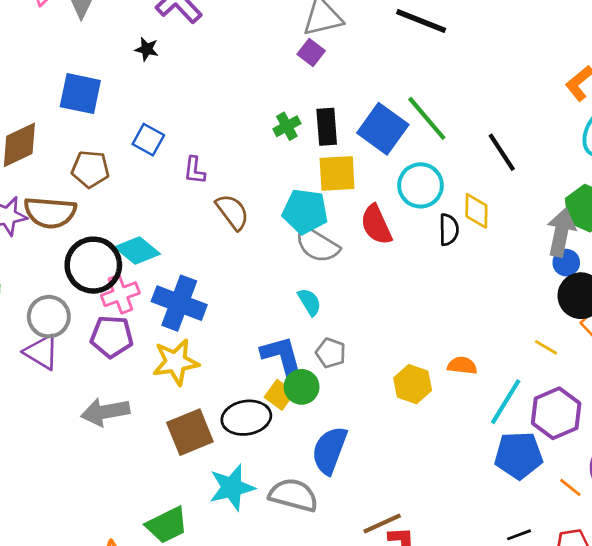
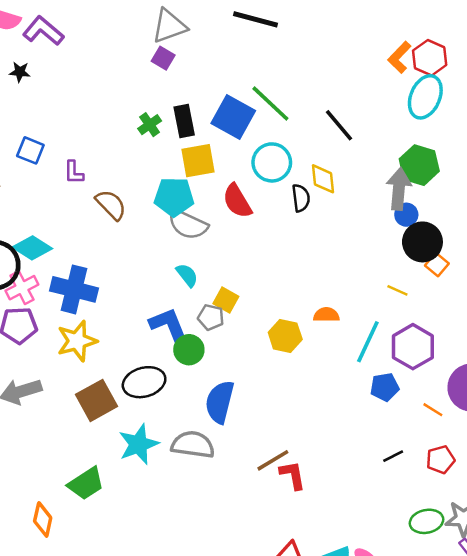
yellow square: (280, 395) -> (226, 300), moved
blue pentagon: (519, 455) -> (385, 387), size x0.7

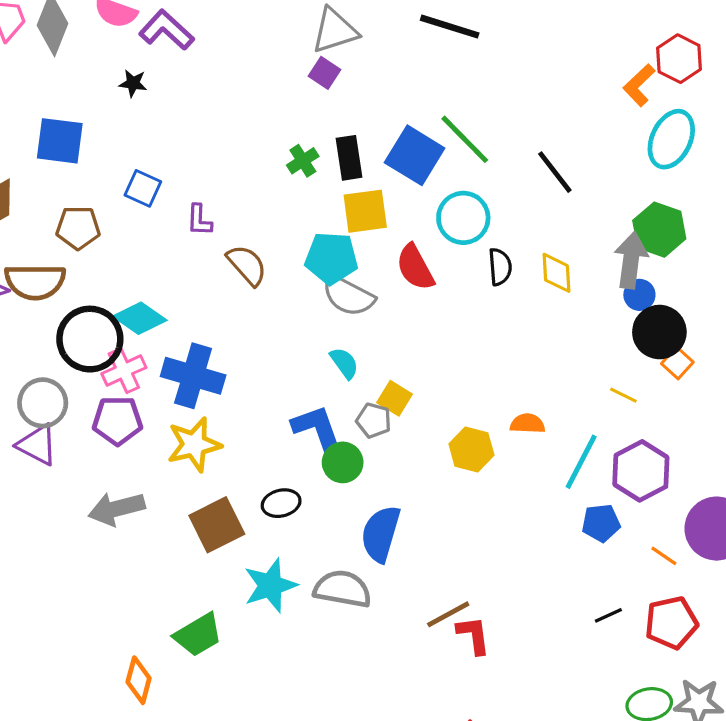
red hexagon: (430, 58) -> (679, 59), moved
yellow diamond: (323, 179) -> (556, 273), moved
black ellipse: (144, 382) -> (281, 503), size x0.7
red pentagon: (441, 460) -> (671, 623), size x1.4

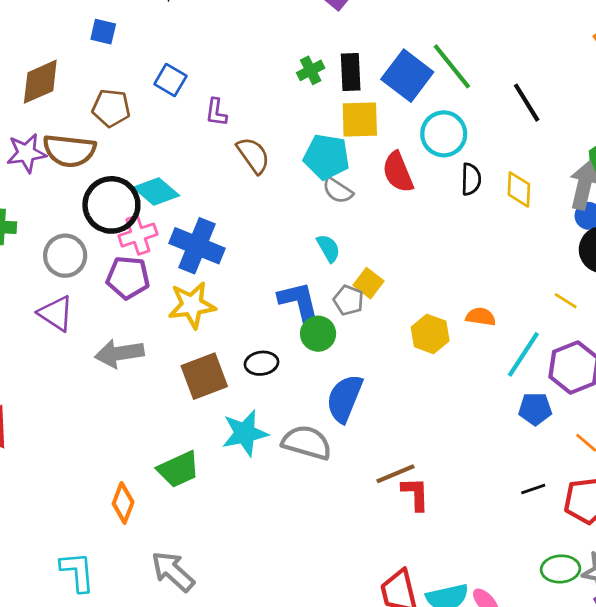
blue square: (60, 141) -> (103, 32), size x0.6
gray semicircle: (348, 296) -> (338, 190), size x0.7
purple triangle: (37, 445) -> (56, 313), moved

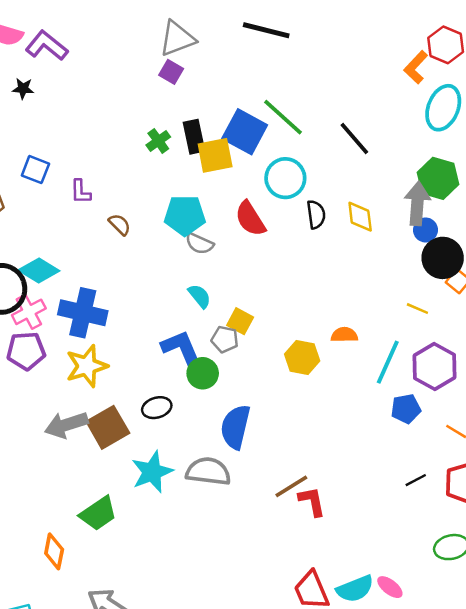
yellow square: (360, 119) -> (215, 155), moved
brown semicircle: (253, 155) -> (120, 224), size x0.7
gray arrow: (119, 353) -> (66, 425), moved

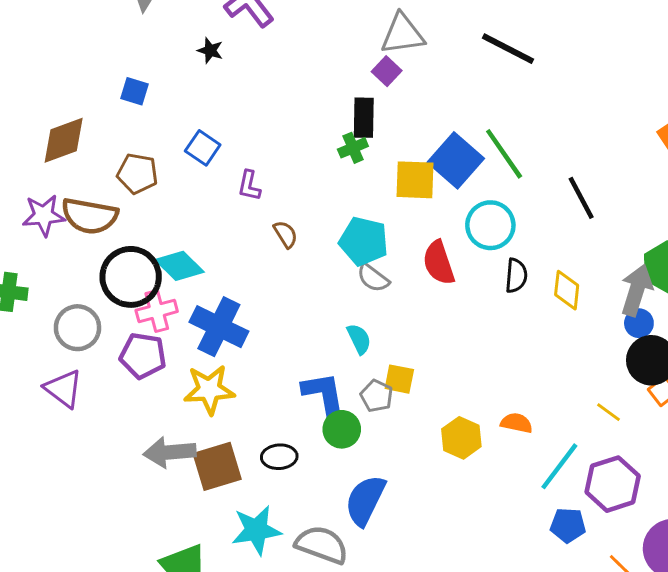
black rectangle: (194, 137) -> (364, 118), moved
yellow square: (240, 321) -> (399, 379), turned -30

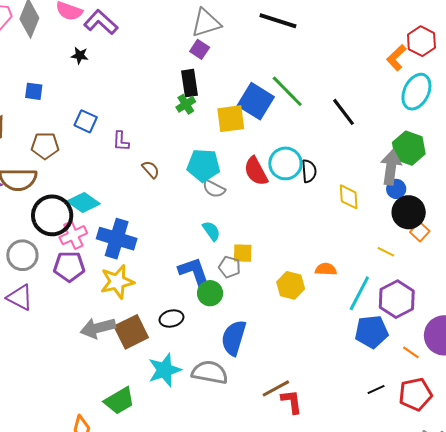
cyan circle: (490, 225) -> (285, 163), moved
yellow diamond: (567, 290) -> (349, 197), moved
blue pentagon: (568, 525) -> (372, 332), size x1.4

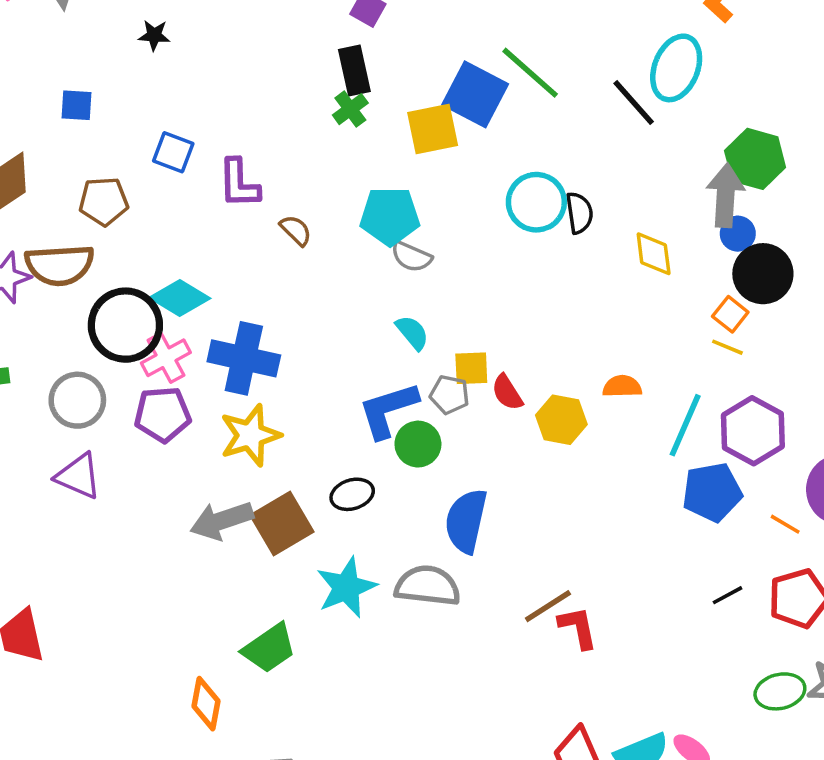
cyan ellipse: (416, 92) -> (676, 68), moved
purple L-shape: (121, 141) -> (239, 183), size x1.4
red semicircle: (256, 171) -> (507, 392), moved, size x0.7
orange square: (420, 232) -> (730, 314), moved
blue L-shape: (195, 273) -> (388, 410), turned -84

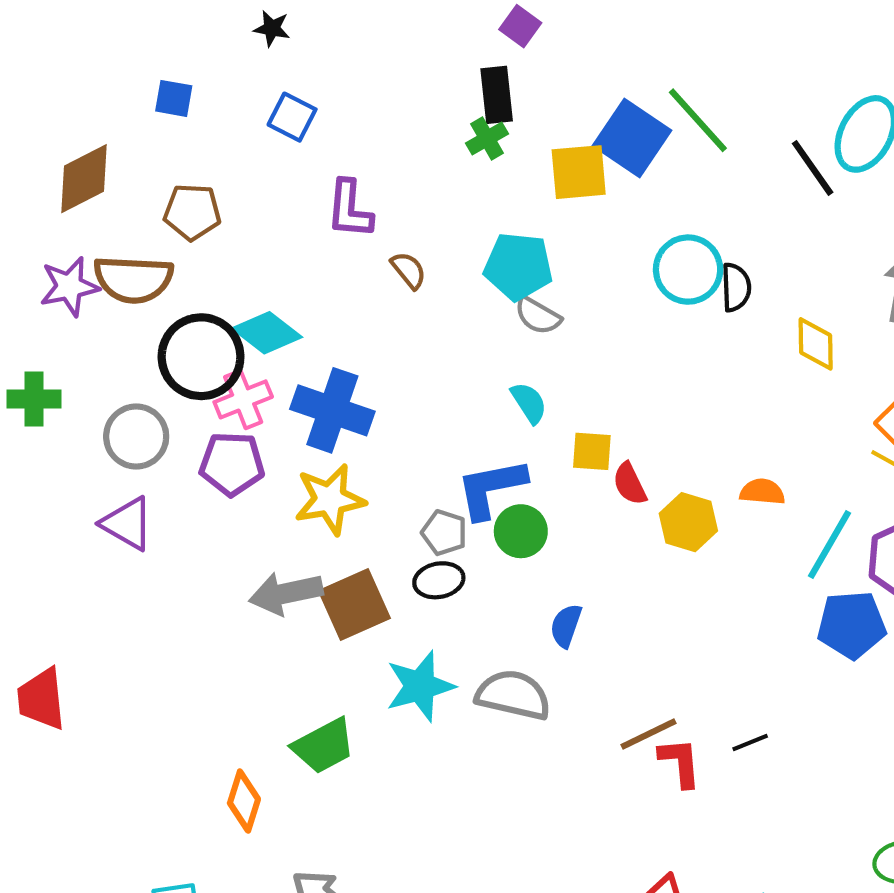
blue square: (173, 152) -> (292, 117), moved
gray pentagon: (449, 395) -> (444, 533), moved
blue semicircle: (466, 521) -> (566, 626), size x0.6
black line: (727, 595) -> (750, 743), moved

